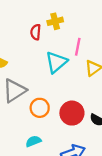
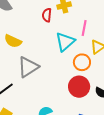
orange circle: (40, 108) -> (82, 62), moved

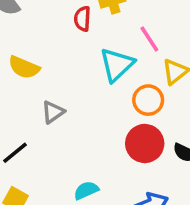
pink line: (84, 28) -> (149, 39), turned -42
gray triangle: (28, 67) -> (53, 112), size x0.6

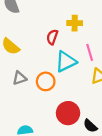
red semicircle: (82, 19) -> (52, 37), moved
orange circle: (148, 100) -> (46, 81), moved

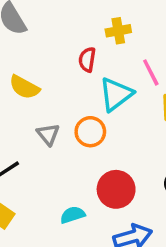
gray triangle: (20, 78) -> (48, 134), turned -40
red circle: (68, 113) -> (116, 189), moved

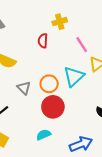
cyan triangle: (116, 94) -> (74, 77), moved
red circle: (116, 189) -> (53, 107), moved

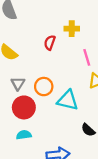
cyan triangle: (74, 77) -> (68, 100), moved, turned 40
red circle: (53, 107) -> (24, 107), moved

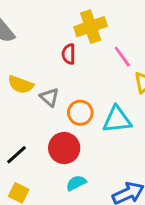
yellow cross: (72, 29) -> (91, 27), size x1.5
gray triangle: (18, 83) -> (49, 97), moved

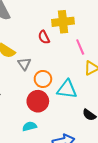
red semicircle: (69, 54) -> (44, 37), turned -40
red circle: (64, 148) -> (38, 101), moved

